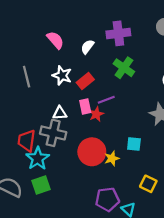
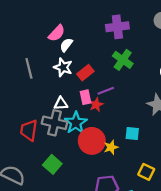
pink semicircle: (55, 40) -> (57, 33), turned 84
white semicircle: (87, 47) -> (66, 45), moved
cyan star: (38, 158) -> (76, 123), moved
green square: (41, 185) -> (52, 164), moved, turned -30

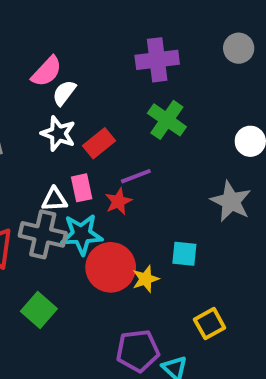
pink rectangle: (85, 97) -> (82, 188), moved
cyan star: (76, 123) -> (82, 234), turned 30
yellow square: (146, 172) -> (210, 324), turned 35

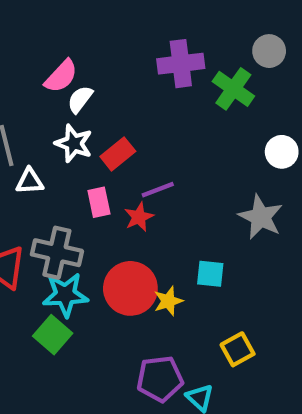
green cross: (167, 120) -> (233, 89), moved
white triangle: (54, 199) -> (30, 181), moved
cyan star: (82, 234) -> (65, 295), moved

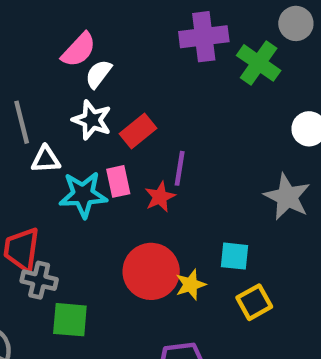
purple line: (158, 190) -> (180, 168), turned -60
gray cross: (57, 253) -> (39, 280), moved, size x0.7
cyan star: (65, 295) -> (83, 195), moved
green square: (53, 335) -> (70, 320), turned -36
yellow square: (238, 349) -> (254, 302), moved

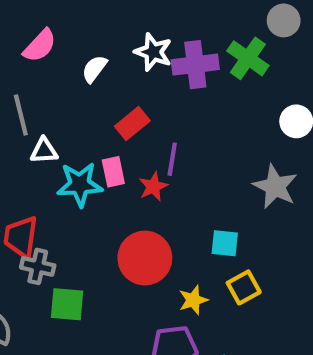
purple cross: (204, 37) -> (195, 65), moved
pink semicircle: (79, 50) -> (40, 46), moved
white star: (92, 120) -> (153, 52), moved
yellow star: (191, 285) -> (193, 300), moved

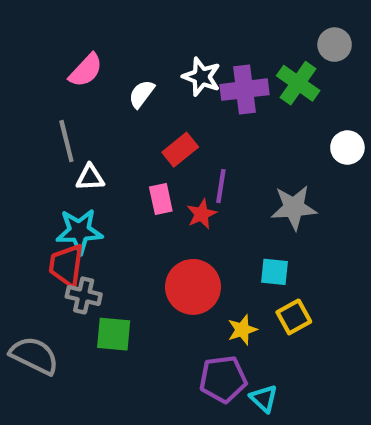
cyan star: (80, 184) -> (79, 231), moved
gray star: (275, 187) -> (294, 208), moved, turned -30

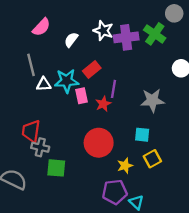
cyan star: (79, 231) -> (67, 81), moved

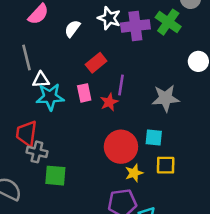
cyan star: (67, 81) -> (50, 97), moved
red circle: (99, 143) -> (121, 147), moved
yellow square: (152, 159) -> (166, 165), turned 30

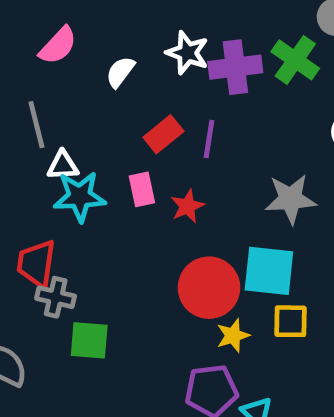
purple line: (121, 85) -> (209, 139), moved
cyan square: (154, 138) -> (269, 271), size x1.6

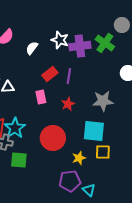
cyan star: (80, 197) -> (15, 128), moved, turned -30
red star: (187, 206) -> (68, 104), moved
red circle: (209, 288) -> (53, 138), moved

